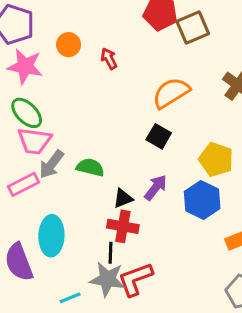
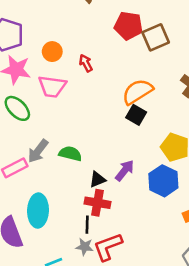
black square: (159, 136) -> (136, 115), moved
pink trapezoid: (34, 141) -> (52, 86), moved
gray star: (107, 279) -> (85, 247), size x0.6

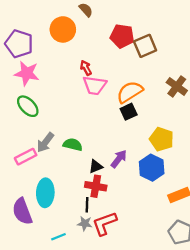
orange circle: (52, 52) -> (63, 29), moved, size x1.5
pink trapezoid: (52, 86) -> (95, 85), moved
black square: (136, 115) -> (129, 112), turned 35

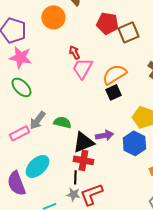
pink trapezoid: (95, 85) -> (82, 68), turned 110
purple arrow: (119, 159) -> (104, 135), turned 42
black triangle: (96, 166) -> (83, 142), size x1.6
cyan ellipse: (45, 193) -> (37, 166), turned 45

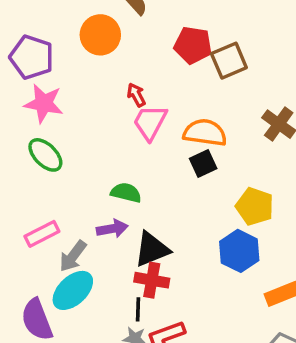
orange semicircle: (114, 74) -> (205, 133), turned 40
gray arrow: (37, 120) -> (73, 256), moved
green semicircle: (62, 122) -> (126, 193), moved
purple arrow: (104, 135) -> (112, 229), moved

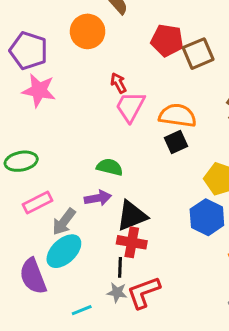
green ellipse: (45, 155) -> (21, 161), moved, turned -56

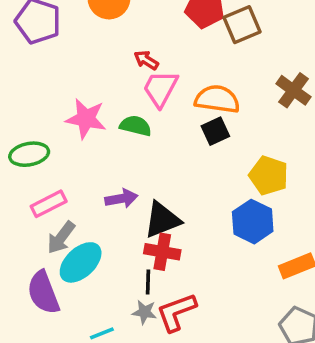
red arrow: (118, 83) -> (146, 60), turned -30
pink star: (39, 90) -> (86, 119), moved
green semicircle: (110, 167) -> (136, 126), moved
gray arrow: (64, 222) -> (61, 238), moved

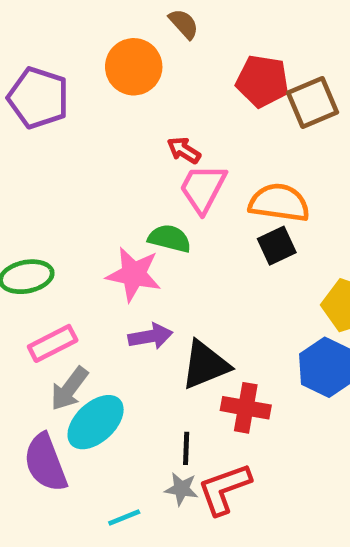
pink star: (86, 119) -> (134, 274), moved
red cross: (162, 252) -> (246, 408), moved

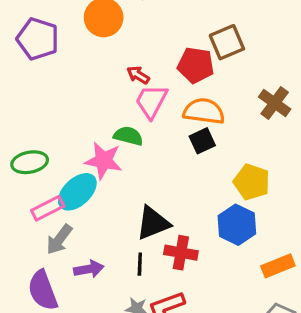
red pentagon: (262, 81) -> (196, 65), moved
purple arrow: (150, 336) -> (89, 269), moved
cyan ellipse: (96, 422) -> (77, 192), moved
black line: (186, 448) -> (140, 264), moved

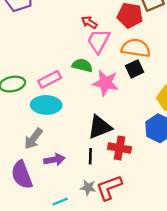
pink star: (104, 161) -> (105, 83), moved
cyan ellipse: (77, 192) -> (46, 105), turned 44
pink rectangle: (48, 208) -> (50, 79), moved

